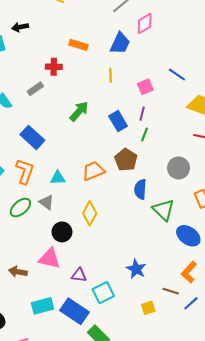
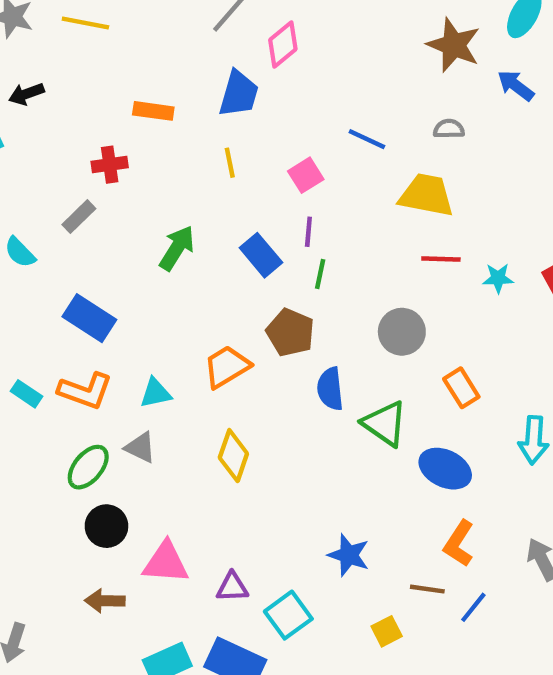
orange L-shape: (25, 171) -> (85, 391), turned 100
black circle: (62, 232) -> (106, 526), moved

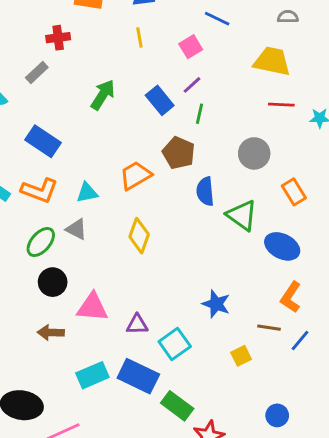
blue line: (367, 139) -> (217, 19), moved
purple line: (308, 232) -> (192, 85), turned 42

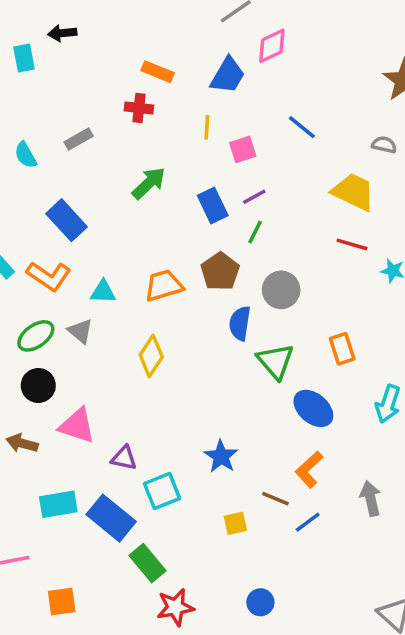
red cross: (58, 38) -> (139, 108), moved
pink square: (191, 47) -> (243, 149), moved
gray circle: (254, 153) -> (281, 290), moved

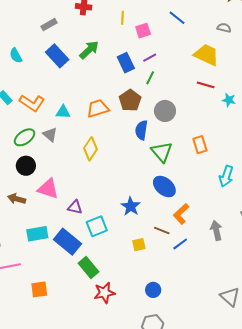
cyan semicircle: (26, 155) -> (16, 56), moved
blue rectangle: (66, 220) -> (57, 56), moved
blue ellipse: (313, 408) -> (164, 187), moved

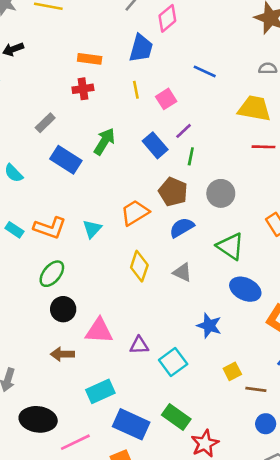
cyan triangle: (63, 112) -> (92, 229), turned -35
blue semicircle: (141, 130) -> (182, 228), moved, turned 66
gray triangle: (50, 135) -> (182, 272), moved
brown line: (162, 231) -> (256, 389), moved
blue rectangle: (68, 242) -> (131, 424), moved

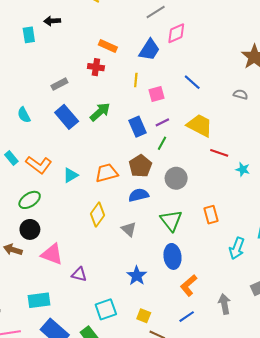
yellow trapezoid: (254, 108) -> (200, 125), moved
blue ellipse: (245, 289) -> (172, 256), turned 40
brown arrow: (62, 354) -> (13, 250), moved
cyan square: (173, 362) -> (106, 309), moved
yellow square: (232, 371) -> (144, 316), turned 32

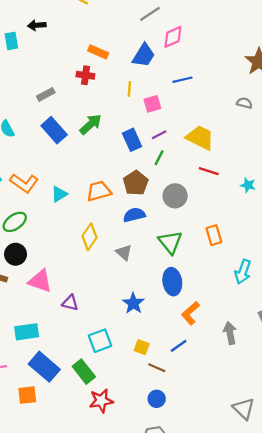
blue line: (192, 82) -> (182, 80), moved, turned -54
red line: (219, 153) -> (209, 171), moved
blue line: (187, 317) -> (179, 346), moved

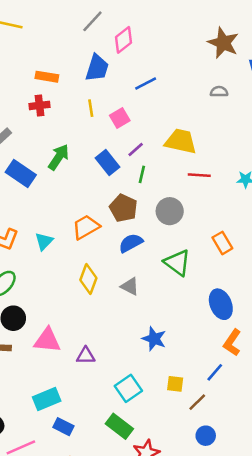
blue ellipse: (172, 282) -> (221, 304), moved
orange L-shape: (190, 313) -> (232, 343), moved
blue rectangle: (44, 367) -> (63, 427), moved, size x0.6
brown line: (157, 368) -> (197, 402), turned -54

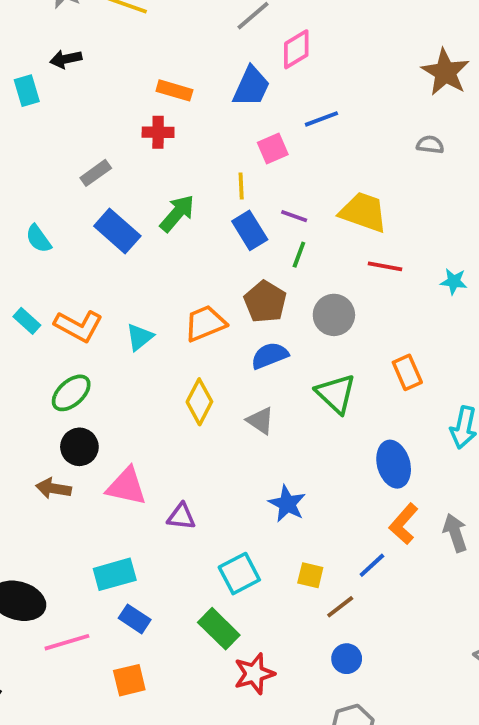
yellow line: (91, 108) -> (241, 186), moved
pink square: (120, 118) -> (273, 148), moved
purple line: (136, 150) -> (294, 216), turned 54

